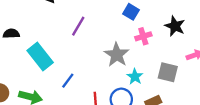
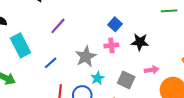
blue square: (131, 12) -> (115, 24), moved
black star: (175, 26) -> (140, 42), turned -30
blue line: (68, 81) -> (51, 63), moved

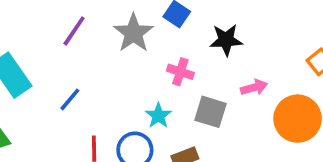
pink cross: (111, 45) -> (180, 72), moved, turned 32
gray star: (86, 57) -> (133, 33), moved

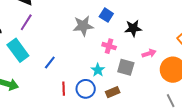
purple line: (74, 31) -> (26, 22), moved
gray star: (133, 33) -> (83, 26), turned 30

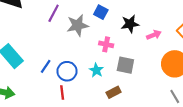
purple line: (26, 22) -> (54, 13), moved
pink arrow: (149, 53) -> (154, 35), moved
blue circle: (86, 89) -> (67, 71), moved

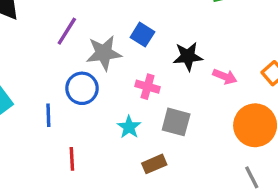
pink arrow: (154, 35) -> (225, 77), turned 40
blue line: (46, 66) -> (48, 115), turned -40
blue circle: (67, 71) -> (82, 88), moved

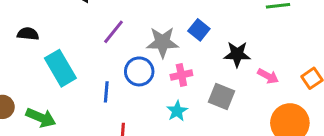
purple line: (67, 31) -> (113, 32), moved
pink cross: (148, 87) -> (181, 75), moved, turned -35
gray square: (176, 122) -> (221, 96), moved

